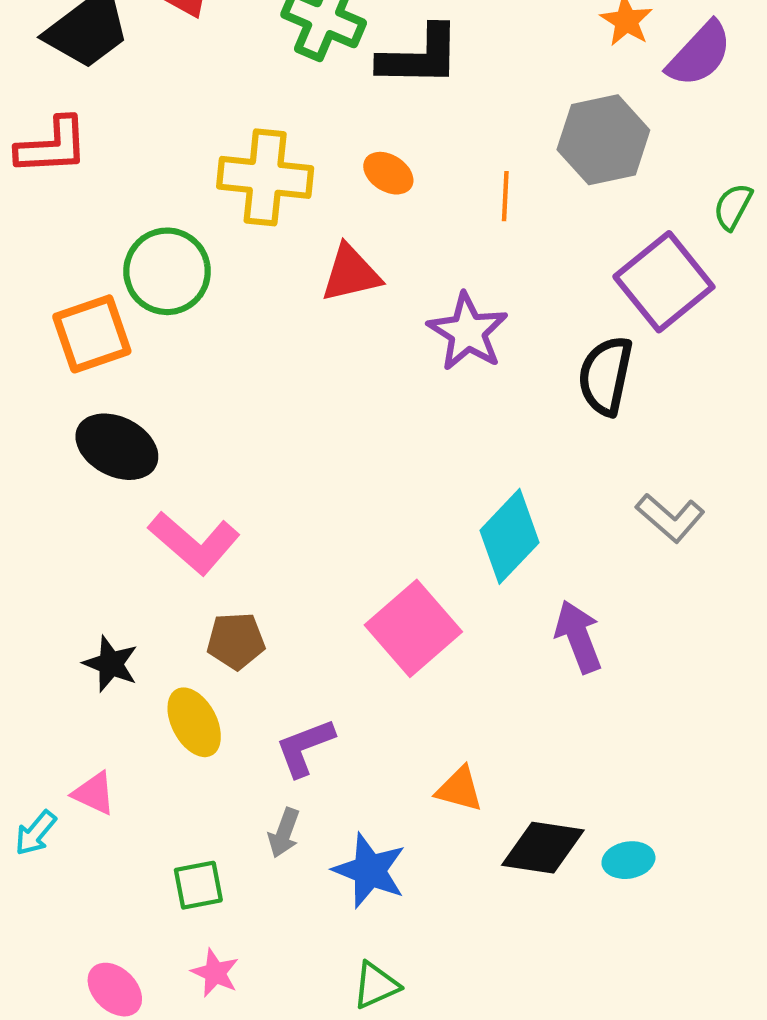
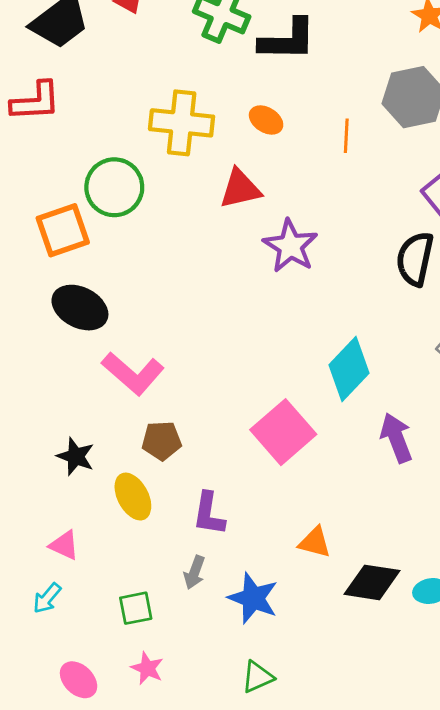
purple star: (468, 332) -> (290, 246), moved
purple L-shape: (305, 747) -> (209, 514), turned -60
cyan arrow: (35, 833) -> (47, 598), moved

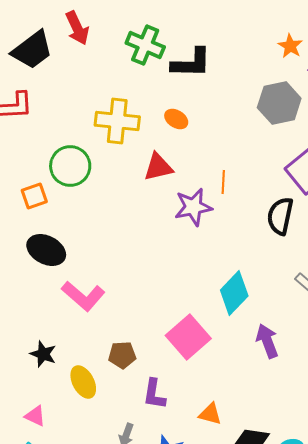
orange line: (346, 136) -> (223, 182), moved
orange square: (63, 230) -> (34, 196), size x0.7
purple star: (290, 246) -> (193, 207), turned 30
brown pentagon: (162, 441) -> (122, 355), moved
purple L-shape: (209, 514) -> (154, 394), moved

